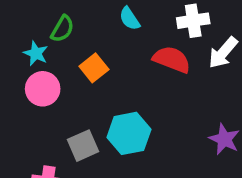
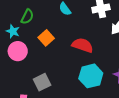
red semicircle: (172, 59) -> (83, 45), moved
cyan hexagon: (129, 133) -> (91, 76), moved

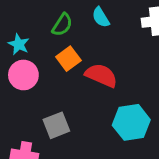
green semicircle: (27, 17) -> (62, 25), moved
red semicircle: (83, 45) -> (101, 75), moved

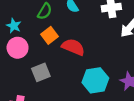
gray square: (56, 125) -> (41, 72), moved

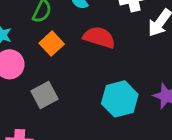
red semicircle: (73, 47) -> (99, 37), moved

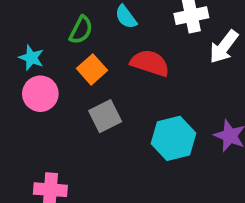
gray square: (45, 95) -> (105, 116), moved

